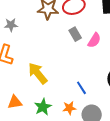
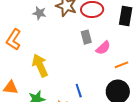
gray star: (11, 25) -> (39, 13), moved

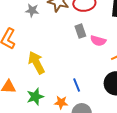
pink semicircle: (103, 48) -> (98, 41), turned 63

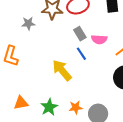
yellow arrow: (36, 63) -> (62, 70), moved
blue line: (77, 85) -> (81, 54), moved

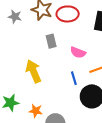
gray rectangle: (80, 34) -> (51, 41), moved
blue line: (81, 54) -> (74, 78), moved

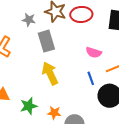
gray rectangle: (51, 41) -> (46, 41), moved, size x1.5

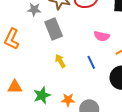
yellow arrow: (50, 73) -> (60, 61), size x0.6
blue line: (91, 78) -> (91, 62), moved

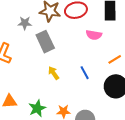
pink semicircle: (102, 36) -> (94, 35), moved

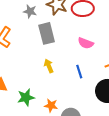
pink semicircle: (94, 35) -> (86, 43), moved

